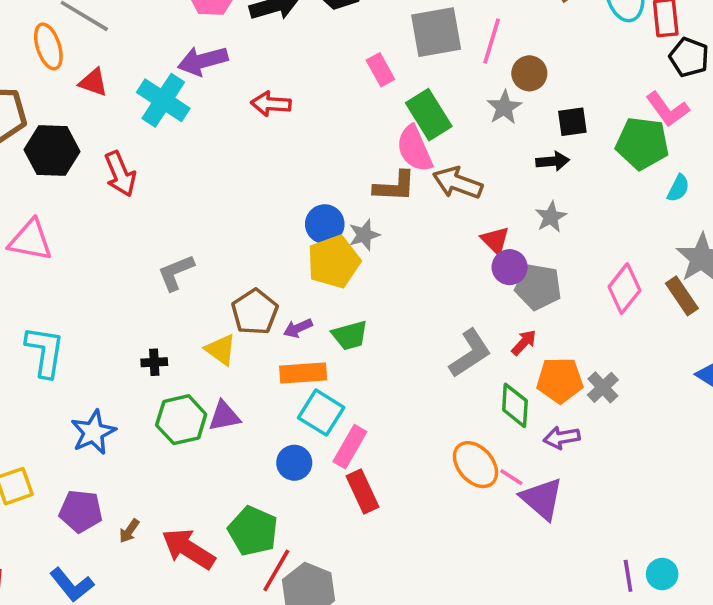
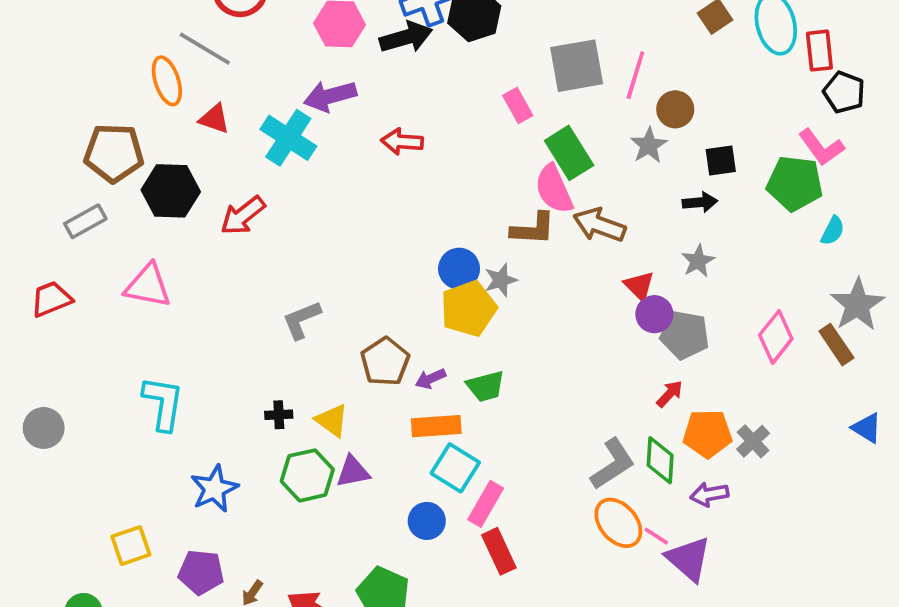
red arrow: (120, 174) -> (243, 216), turned 75
yellow triangle: (221, 350) -> (332, 420), moved
gray L-shape: (470, 353) -> (613, 464), moved

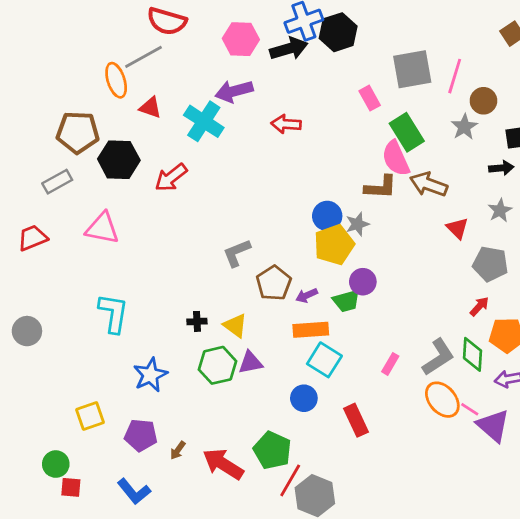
gray line: (205, 49) -> (144, 57), turned -60
purple circle: (654, 314) -> (363, 282), moved
gray L-shape: (302, 320) -> (237, 253), moved
pink rectangle: (486, 504) -> (390, 364), moved, size x0.7

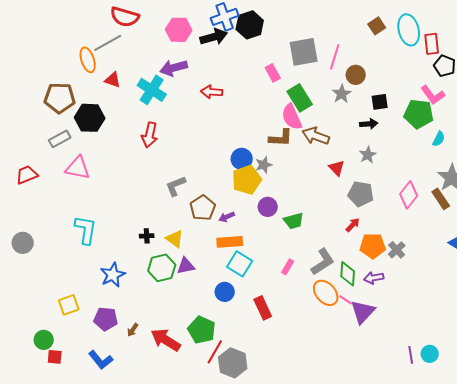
red arrow: (171, 178) -> (150, 135), moved, turned -40
gray rectangle: (57, 182) -> (60, 139), moved
green trapezoid: (346, 301) -> (294, 221), moved
green diamond: (473, 354) -> (348, 274), moved
purple triangle: (493, 426) -> (363, 312), turned 32

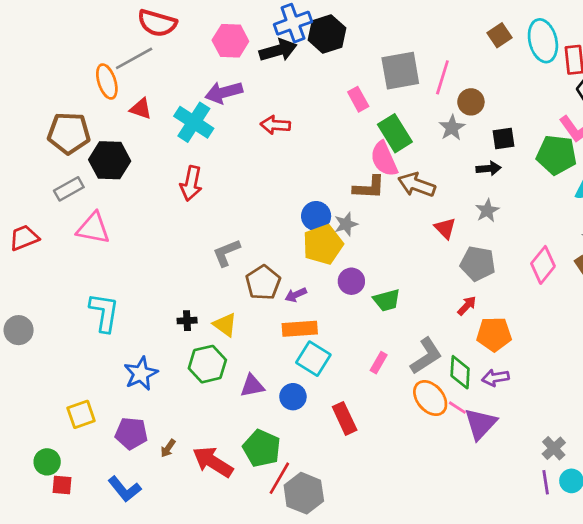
gray cross: (397, 250) -> (554, 448), moved
purple triangle: (186, 266) -> (252, 386), moved

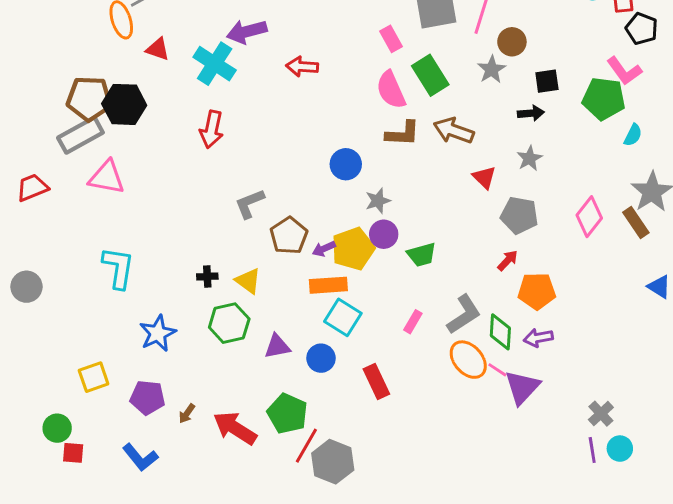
brown pentagon: (69, 133) -> (89, 99), moved
pink semicircle: (384, 159) -> (391, 90), moved
gray rectangle: (69, 189) -> (80, 135), size x1.4
gray star: (346, 224) -> (378, 201), moved
yellow pentagon: (323, 245) -> (353, 249), moved

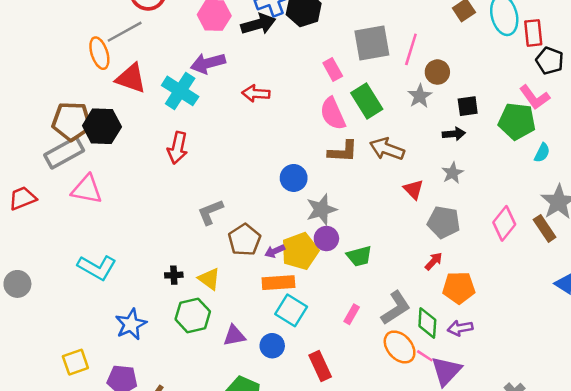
red triangle: (158, 49) -> (131, 78), size x1.5
gray star: (378, 201) -> (321, 210), size x1.4
cyan L-shape: (118, 268) -> (97, 268), turned 111

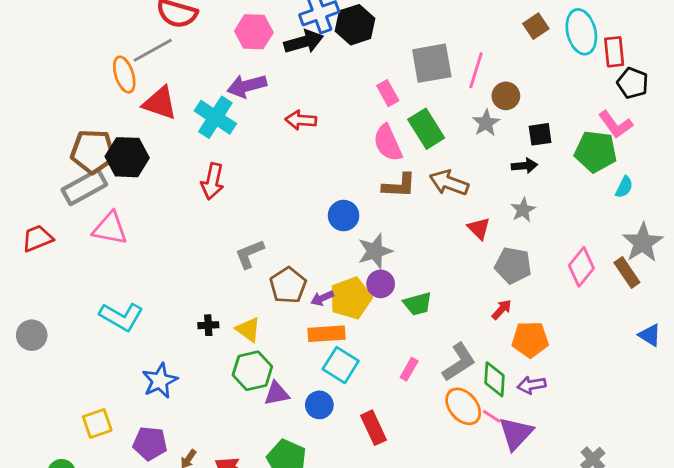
green hexagon: (193, 315) -> (252, 371), moved

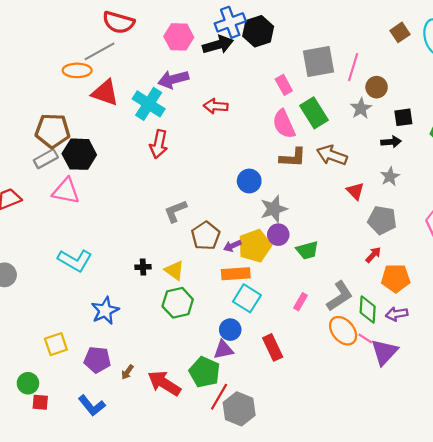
orange ellipse: (124, 75) -> (77, 70), turned -72
black hexagon: (127, 157) -> (79, 154), moved
red arrow: (213, 181) -> (159, 144), moved
gray rectangle: (84, 187) -> (46, 159), size x0.7
purple triangle: (277, 394) -> (223, 350), moved

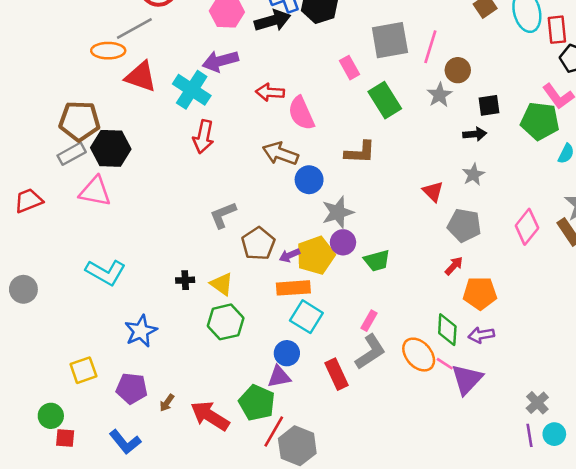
pink semicircle: (284, 124) -> (301, 113), moved
brown arrow: (332, 155) -> (280, 154), moved
gray L-shape: (340, 296) -> (370, 352), moved

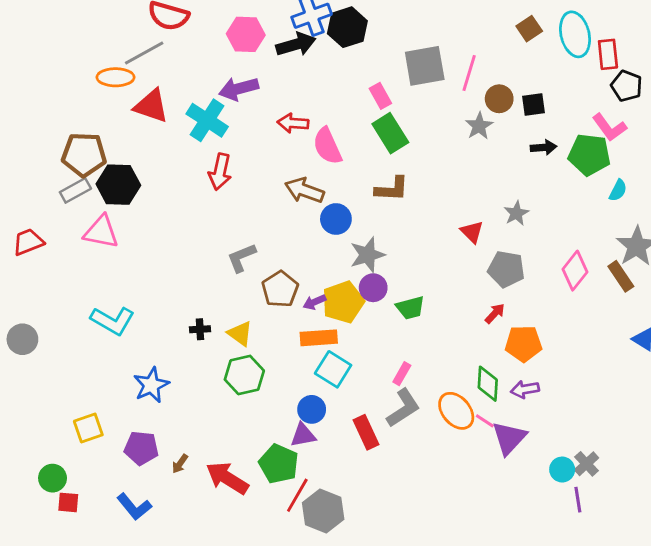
green rectangle: (385, 100) -> (390, 133), moved
black square: (489, 105) -> (533, 104), moved
black arrow: (475, 134) -> (544, 147), moved
cyan circle: (554, 434) -> (562, 470), moved

